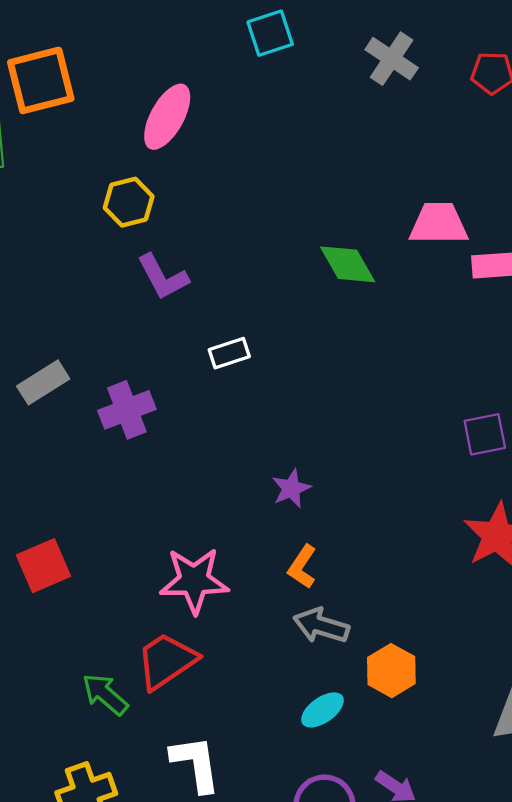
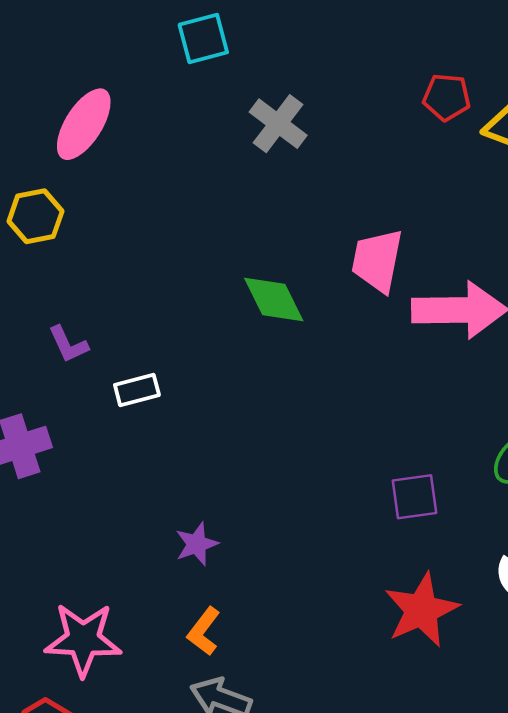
gray cross: (392, 59) -> (278, 124), moved
pink trapezoid: (439, 224) -> (377, 260), turned -82
purple L-shape: (163, 277) -> (68, 344), moved, size x0.7

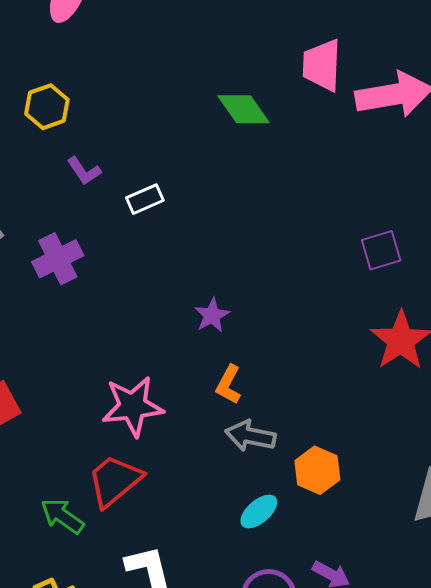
yellow hexagon: (35, 216) -> (47, 107), moved

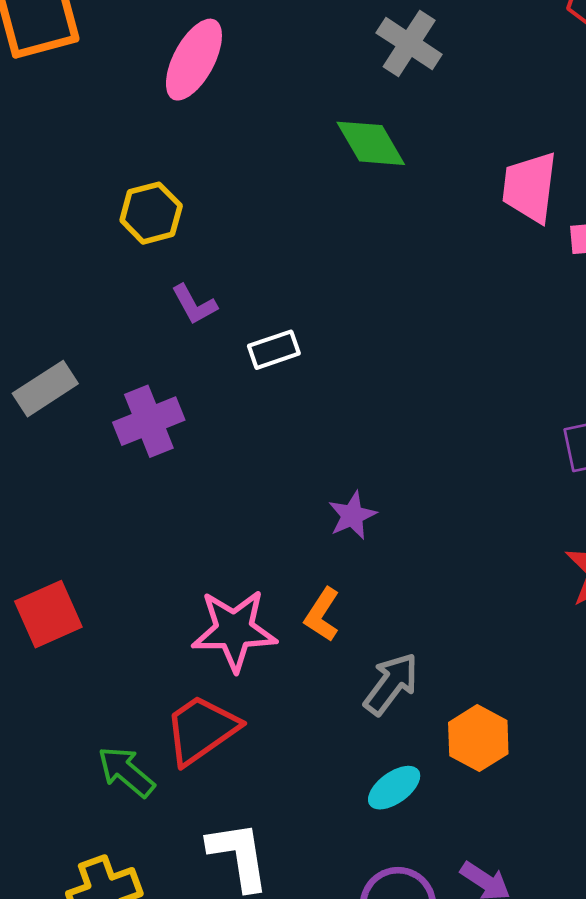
green diamond: (244, 109) -> (371, 143), moved
orange L-shape: (229, 385) -> (322, 615), moved
gray arrow: (250, 436) -> (391, 684), turned 111

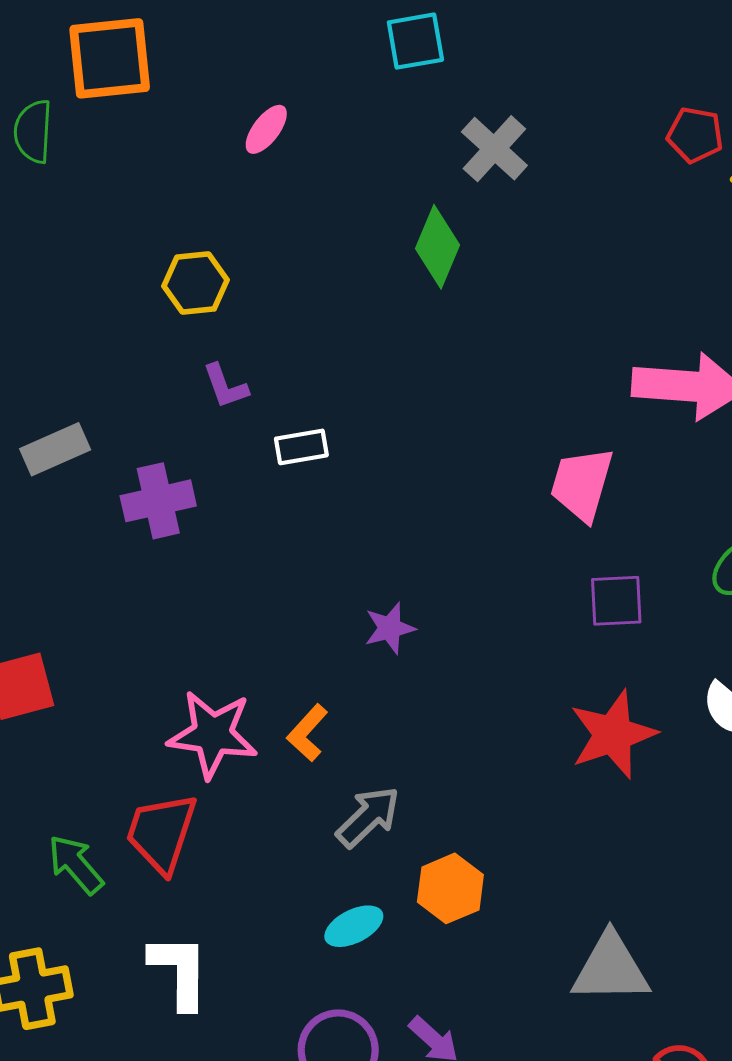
pink ellipse: (194, 60) -> (266, 129), size x0.6
green diamond: (371, 143) -> (437, 247), turned 44
pink trapezoid: (530, 187) -> (582, 484), moved
purple star: (352, 515) -> (390, 628), moved
red trapezoid: (201, 730) -> (161, 833), turned -46

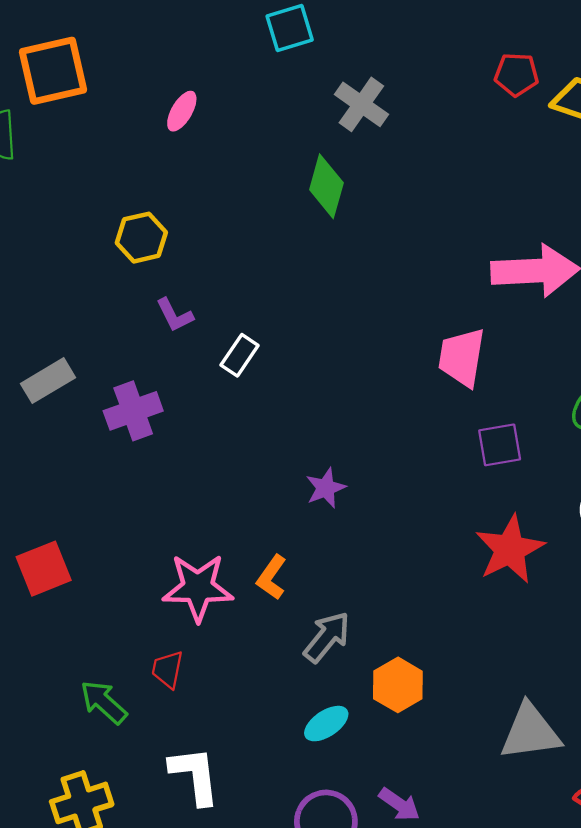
white rectangle: (301, 447) -> (240, 355), turned -39
red trapezoid: (161, 833) -> (167, 669), size x0.6

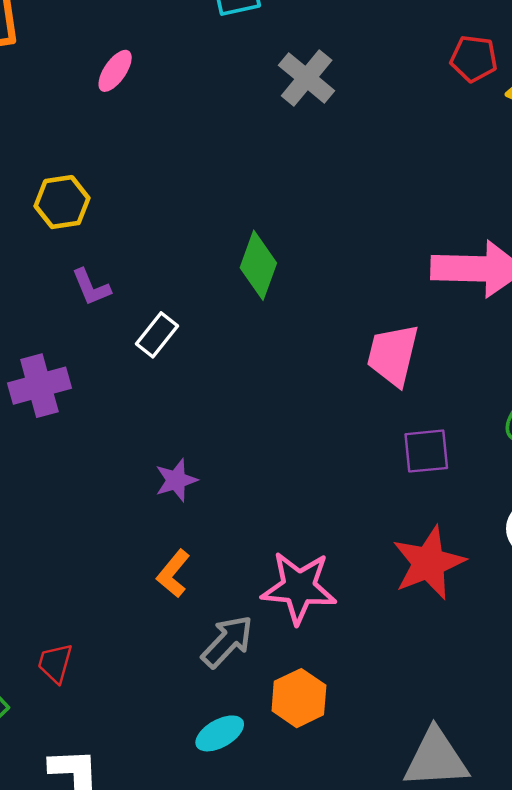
green diamond: (326, 186) -> (258, 265), moved
purple star: (326, 488) -> (176, 480), moved
pink star: (198, 588) -> (299, 588), moved

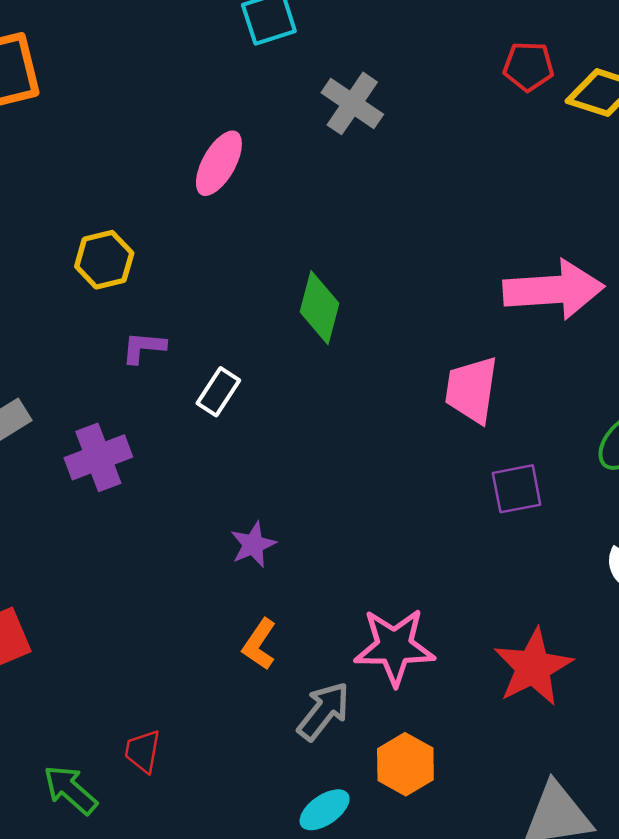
pink ellipse: (115, 71) -> (219, 163), moved, size x1.4
purple L-shape: (91, 287) -> (144, 347), turned 123
red star: (429, 563) -> (533, 667), moved

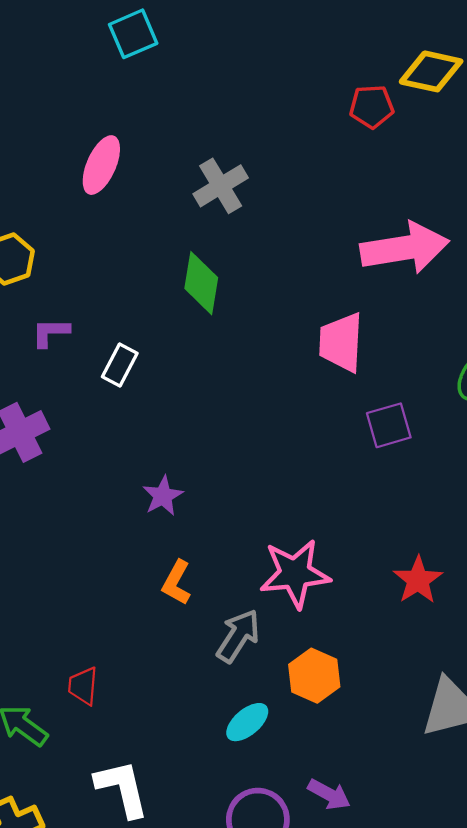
red pentagon: (528, 66) -> (372, 107), moved
gray cross: (352, 103) -> (221, 186), moved, turned 30
red star: (533, 667) -> (418, 580), size x0.7

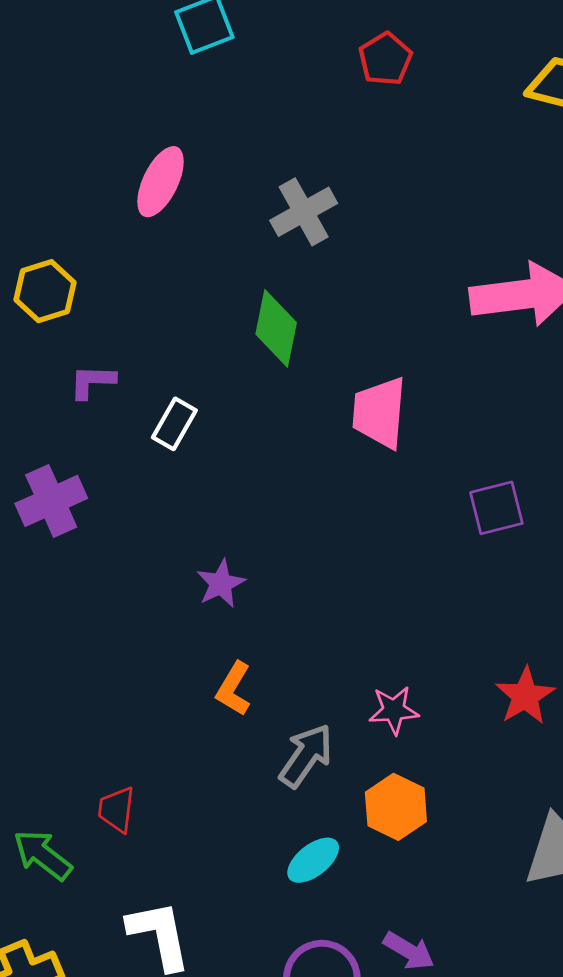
red pentagon: (372, 107) -> (385, 59), moved, turned -30
pink trapezoid: (341, 342) -> (379, 413), moved
pink star: (295, 574) -> (394, 710), moved, size x0.6

